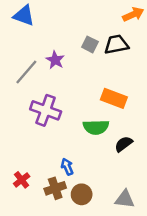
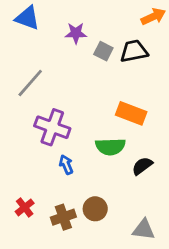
purple star: (55, 60) -> (76, 33), moved, turned -30
blue arrow: (67, 167) -> (66, 165), moved
brown circle: (82, 194) -> (95, 209), moved

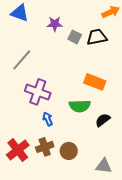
red cross: (25, 207) -> (18, 150), size x1.6
brown cross: (63, 217) -> (45, 147), moved

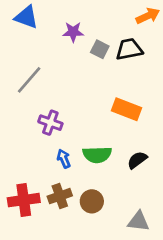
purple cross: (38, 92) -> (50, 123), size x0.7
green semicircle: (80, 106) -> (97, 155), moved
red cross: (18, 150) -> (24, 200), turned 30

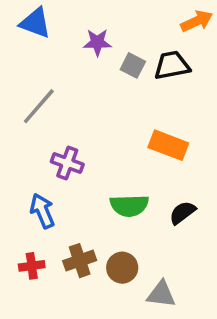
blue arrow: (64, 159) -> (42, 211), moved, size x1.4
red cross: (24, 200) -> (32, 266), size x0.6
gray triangle: (139, 221) -> (161, 294), moved

